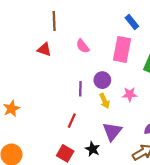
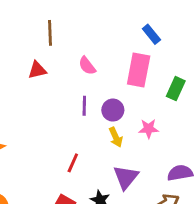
red triangle: (44, 49) -> (37, 70), turned -32
purple line: (80, 89) -> (84, 106), moved

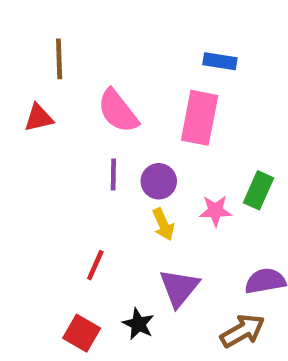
blue rectangle: (151, 34) -> (220, 61), turned -42
pink semicircle: (87, 66) -> (118, 111), size x1.5
green rectangle: (176, 89) -> (258, 190), moved

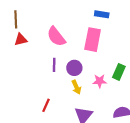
brown line: (59, 59) -> (16, 19), moved

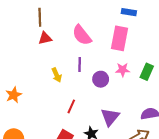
purple circle: (74, 68) -> (101, 79), moved
pink star: (100, 81) -> (123, 70), moved
yellow arrow: (76, 87) -> (57, 75), moved

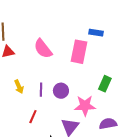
blue rectangle: (129, 12) -> (96, 33), moved
purple line: (80, 64) -> (41, 90), moved
pink star: (123, 70) -> (85, 106), moved, size x1.5

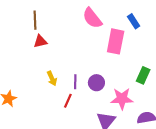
blue rectangle: (96, 33) -> (134, 21), turned 48
pink semicircle: (43, 49) -> (92, 18), moved
red line: (33, 117) -> (68, 101), moved

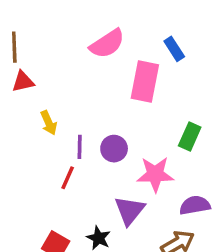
pink semicircle: (92, 18) -> (107, 44), turned -85
yellow arrow: (52, 78) -> (49, 123), moved

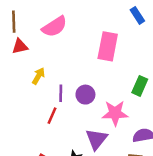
pink semicircle: (107, 44) -> (55, 27), moved
blue rectangle: (174, 49) -> (137, 15), moved
yellow arrow: (49, 123) -> (38, 76), turned -126

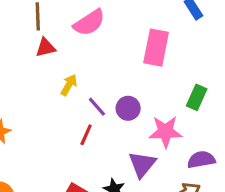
purple line: (61, 93) -> (97, 107), turned -42

